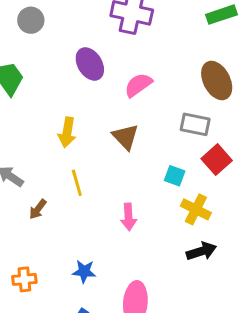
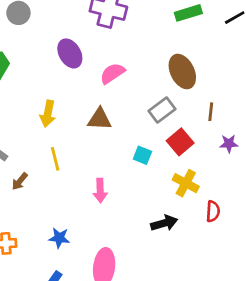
gray rectangle: (195, 124) -> (162, 110), turned -50
brown triangle: (125, 137) -> (100, 119), turned -45
yellow cross: (196, 209) -> (186, 183), moved

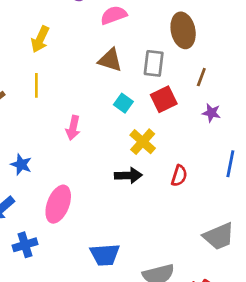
gray rectangle: (162, 110) -> (154, 63), turned -60
brown triangle: (100, 119) -> (110, 60), moved
yellow cross: (186, 183) -> (143, 142), moved

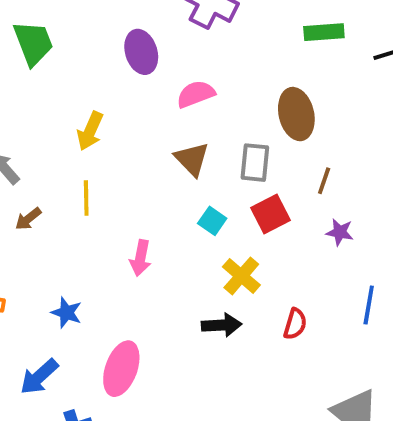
brown triangle: (110, 60) -> (192, 159), turned 30

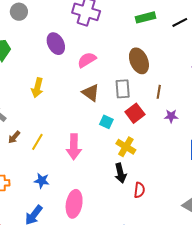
yellow line: (86, 198) -> (37, 142), moved, turned 42
pink arrow: (140, 258) -> (74, 147), size x1.4
red semicircle: (295, 324) -> (139, 190), moved
black arrow: (222, 325) -> (120, 173), turned 90

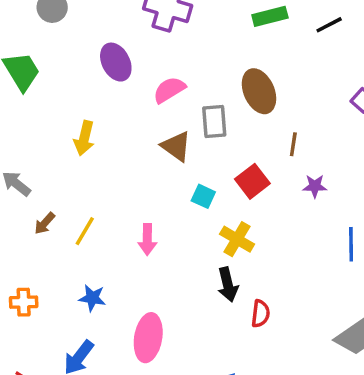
gray rectangle: (123, 89) -> (214, 122), moved
pink arrow: (74, 147) -> (147, 239), size x0.7

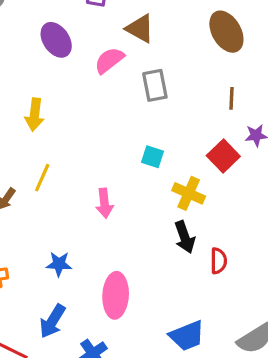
brown ellipse: (259, 91) -> (226, 32), moved
brown triangle: (176, 146) -> (140, 29), moved
red square: (252, 181) -> (223, 156), moved
yellow line: (85, 231) -> (42, 178), moved

